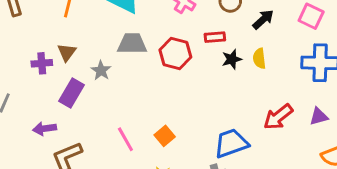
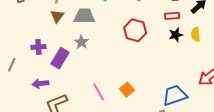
red rectangle: (215, 37) -> (172, 16), moved
gray trapezoid: (132, 44) -> (84, 16), moved
brown triangle: (67, 52) -> (57, 16), moved
purple cross: (42, 63) -> (38, 47), moved

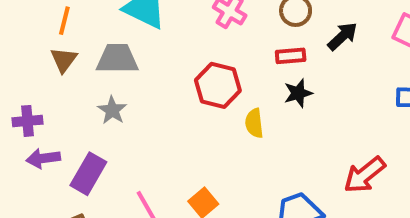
yellow semicircle: (196, 34) -> (254, 123), moved
purple rectangle: (60, 58) -> (88, 174), moved
purple arrow: (40, 84) -> (43, 158), moved

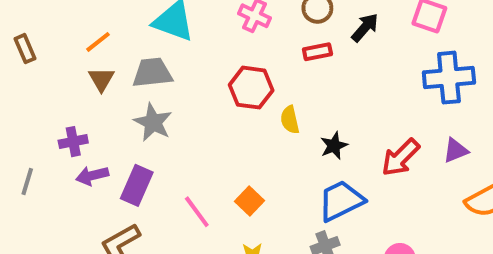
orange line: (64, 21) -> (98, 42), turned 44
black star: (298, 93) -> (334, 146), moved
gray star: (112, 110) -> (153, 122), size x1.4

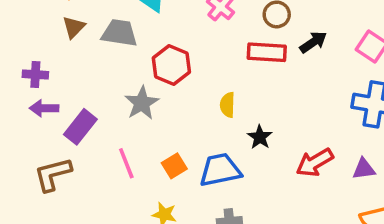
red rectangle: (317, 52) -> (267, 52), size x1.5
red hexagon: (251, 88) -> (171, 65), moved
gray star: (153, 122) -> (142, 103), moved
black star: (334, 146) -> (260, 137), turned -30
blue trapezoid: (341, 201) -> (220, 170), moved

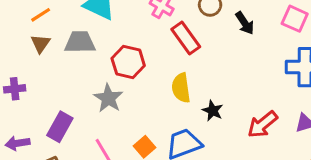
black arrow: (313, 42) -> (245, 23), turned 100
red rectangle: (267, 52) -> (186, 38), moved, turned 60
yellow semicircle: (227, 105) -> (181, 88), size x1.4
purple arrow: (44, 108) -> (17, 143), moved

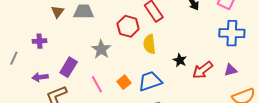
red hexagon: (128, 62) -> (128, 26), moved
black star: (213, 111) -> (180, 60), moved

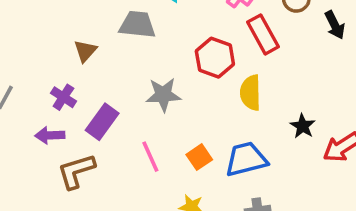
brown triangle: (58, 12) -> (85, 51), moved
purple cross: (39, 41) -> (63, 97), moved, turned 32
gray star: (101, 49) -> (163, 95), turned 30

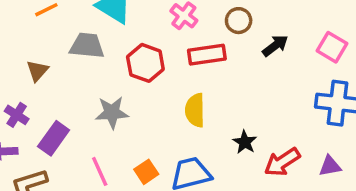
black arrow: (335, 25) -> (275, 46), turned -100
red rectangle: (263, 34) -> (207, 55), turned -69
red hexagon: (215, 58) -> (145, 63), moved

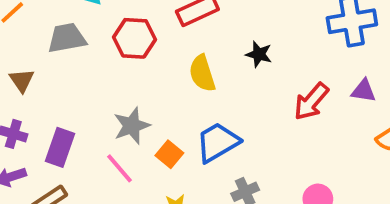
gray star: (112, 112) -> (132, 126), moved
black star: (245, 142) -> (259, 54), moved
purple triangle: (330, 166) -> (364, 91), turned 35

